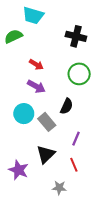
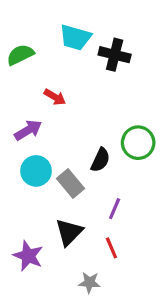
cyan trapezoid: (33, 15) -> (75, 37), moved
green circle: (79, 74) -> (138, 143), moved
purple arrow: (36, 86) -> (28, 130), moved, turned -60

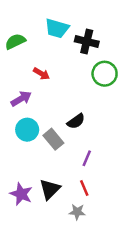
green circle: (138, 143) -> (105, 74), moved
black semicircle: (100, 160) -> (76, 121), turned 30
black triangle: (69, 232) -> (50, 189), moved
gray star: (89, 282) -> (77, 212), moved

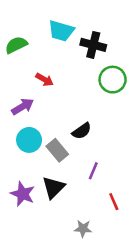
red line: (84, 188) -> (114, 202), moved
black triangle: (50, 189) -> (53, 187), moved
purple star: (21, 194) -> (23, 194), moved

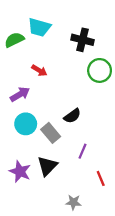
cyan trapezoid: (61, 31) -> (39, 27), moved

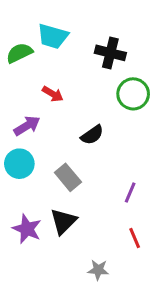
black semicircle: (72, 116) -> (92, 135), moved
cyan circle: (26, 124) -> (19, 164), moved
purple line: (83, 151) -> (130, 193), moved

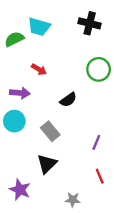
black cross: (110, 53) -> (90, 23), moved
purple arrow: (27, 126) -> (20, 93), turned 36
purple star: (27, 229) -> (20, 190), moved

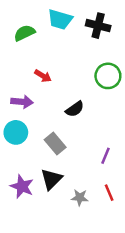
cyan trapezoid: (39, 27) -> (60, 19), moved
green semicircle: (14, 39) -> (24, 33), moved
purple star: (20, 190) -> (22, 186), moved
gray star: (73, 200) -> (80, 198), moved

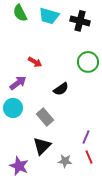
green semicircle: (24, 33) -> (20, 13), moved, turned -90
purple arrow: (22, 102) -> (18, 83), turned -42
purple line: (105, 156) -> (86, 137), moved
purple star: (22, 186) -> (19, 166), moved

